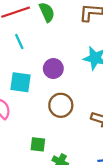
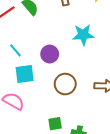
cyan line: (19, 42) -> (15, 50), moved

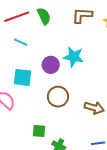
cyan star: (83, 35) -> (74, 57), moved
cyan line: (15, 50) -> (21, 42), moved, turned -40

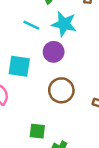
cyan line: (21, 42) -> (31, 25), moved
cyan star: (74, 57) -> (64, 24), moved

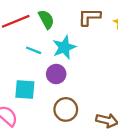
cyan star: (64, 24) -> (64, 47), turned -30

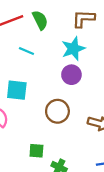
cyan star: (64, 47) -> (73, 49), moved
purple circle: (56, 74) -> (71, 75), moved

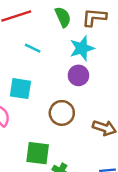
green semicircle: (40, 20) -> (63, 17), moved
green square: (36, 151) -> (38, 153), size x1.5

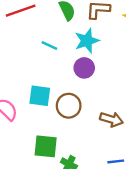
cyan line: (33, 48) -> (49, 45), moved
cyan square: (20, 89) -> (40, 96), moved

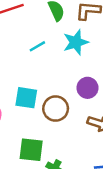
cyan line: (49, 45) -> (37, 46), turned -56
purple circle: (84, 68) -> (87, 88), moved

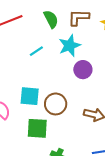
purple circle: (87, 88) -> (83, 70), moved
green square: (31, 150) -> (37, 128), moved

